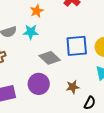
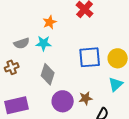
gray diamond: (50, 58) -> (48, 74), moved, turned 65
purple circle: (39, 84) -> (63, 101), moved

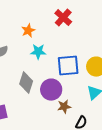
cyan star: (44, 43) -> (38, 52), moved
purple circle: (63, 101) -> (51, 90), moved

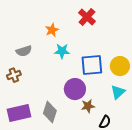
gray diamond: (26, 83) -> (50, 112), moved

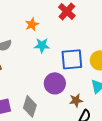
brown star: (88, 106) -> (76, 100), moved

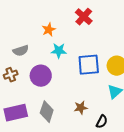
purple circle: (55, 83) -> (41, 76), moved
brown star: (76, 100) -> (81, 108), moved

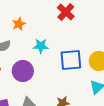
orange star: (49, 30) -> (19, 24), moved

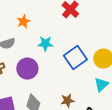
blue square: (71, 60) -> (75, 58), turned -30

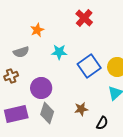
purple circle: (27, 69) -> (41, 88), moved

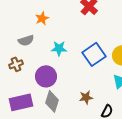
cyan star: (59, 52) -> (59, 48), moved

